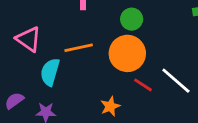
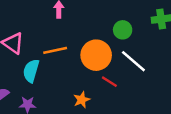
green circle: (132, 19) -> (123, 30), moved
white line: (176, 81) -> (133, 61), moved

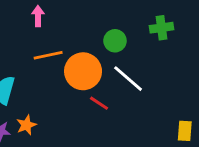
orange line: (55, 50) -> (48, 55), moved
orange star: (82, 100) -> (26, 125), moved

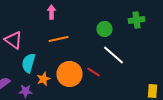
orange circle: (83, 71) -> (70, 74), moved
orange star: (26, 125) -> (44, 79), moved

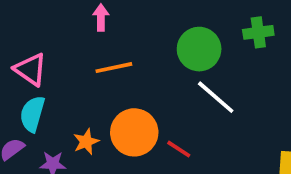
green circle: (104, 29) -> (199, 49), size x1.5
cyan semicircle: (28, 63) -> (32, 114), moved
red line: (94, 72) -> (179, 149), moved

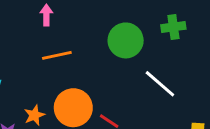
white line: (216, 97) -> (160, 84), moved

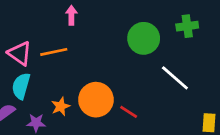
orange line: (57, 55) -> (54, 52), moved

